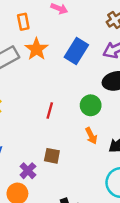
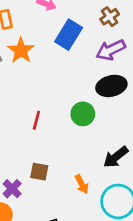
blue rectangle: (76, 51) -> (69, 35), moved
orange arrow: (91, 136) -> (82, 184), moved

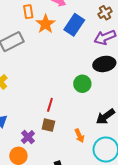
orange star: (21, 50) -> (46, 24), moved
red line: (36, 120) -> (50, 105), moved

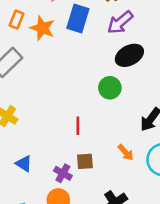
orange rectangle: (28, 12) -> (17, 20), turned 48
brown square: (48, 125) -> (85, 161), moved

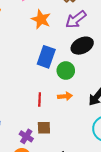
blue rectangle: (78, 19) -> (46, 57), moved
orange star: (42, 28) -> (41, 19), moved
orange arrow: (126, 152) -> (65, 96), moved, turned -56

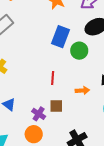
orange arrow: (65, 96) -> (82, 90), moved

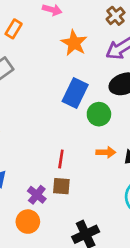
red line: (53, 78) -> (61, 159), moved
orange arrow: (82, 90) -> (106, 152), moved

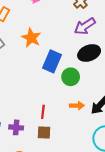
orange star: (74, 43) -> (31, 38), moved
purple cross: (37, 195) -> (16, 127), moved, turned -32

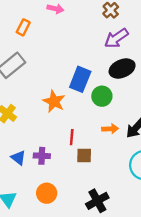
orange star: (31, 38) -> (54, 101), moved
brown square: (44, 133) -> (84, 155), moved

